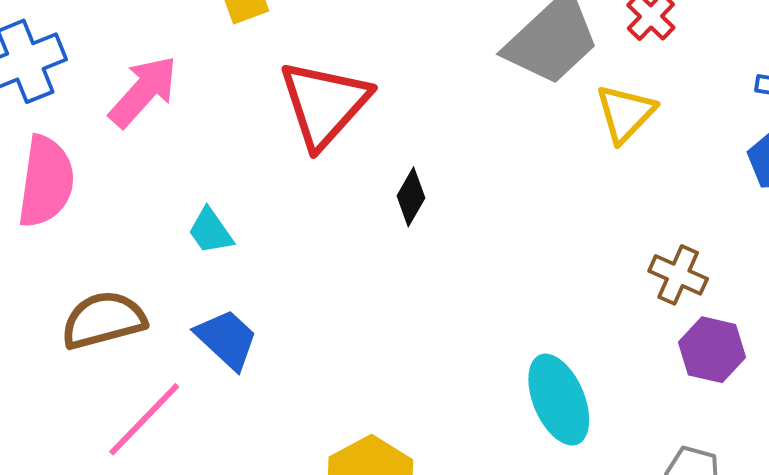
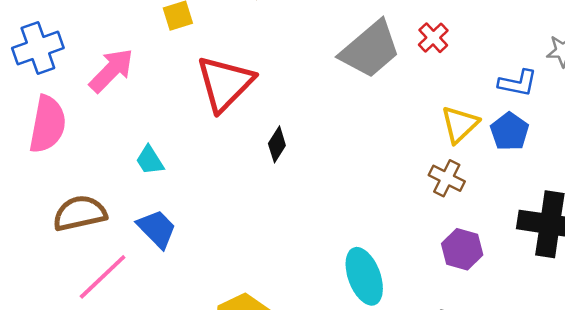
yellow triangle: (625, 113) -> (460, 124), moved
brown cross: (678, 275) -> (447, 178), moved

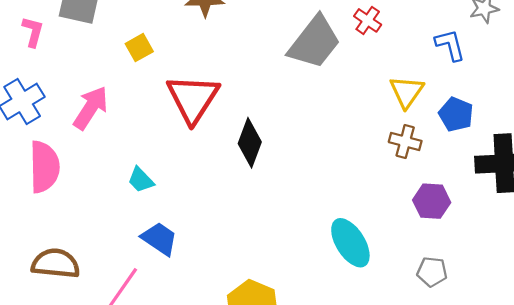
blue L-shape: (518, 83) -> (450, 45), turned -104
blue pentagon: (510, 131) -> (456, 114), moved
black diamond: (277, 144) -> (250, 143), size x1.5
brown semicircle: (80, 213) -> (56, 263), moved, turned 30

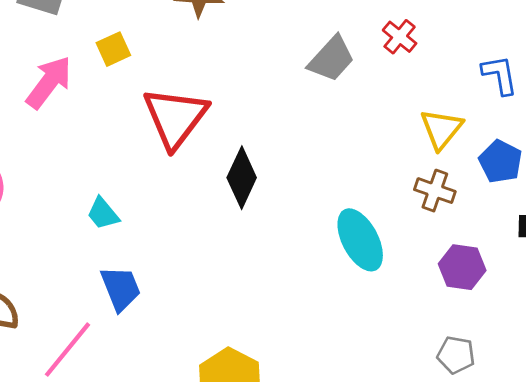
gray trapezoid: (314, 42) -> (331, 59), size x0.7
pink arrow: (91, 108) -> (49, 82), moved
blue trapezoid: (159, 239) -> (121, 288), turned 30
cyan ellipse: (350, 243) -> (360, 240), moved

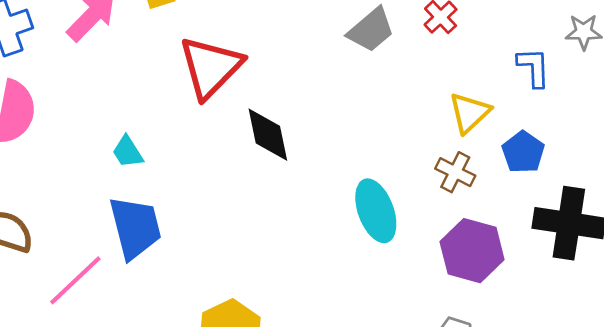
black diamond: (242, 178) -> (268, 135), turned -44
purple hexagon: (462, 267) -> (472, 251), size x1.4
blue trapezoid: (121, 288) -> (135, 227), size x1.4

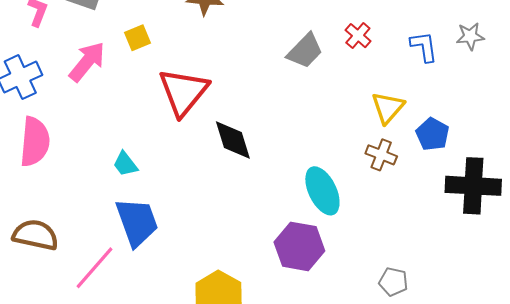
blue L-shape: (534, 67) -> (424, 47), moved
purple hexagon: (472, 251) -> (299, 246), moved

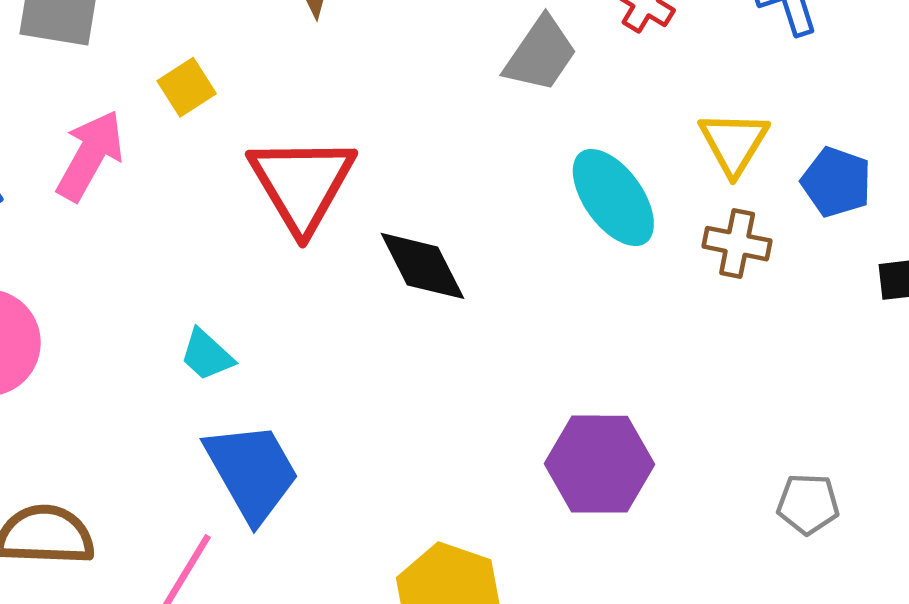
cyan ellipse: (322, 191) -> (613, 198), moved

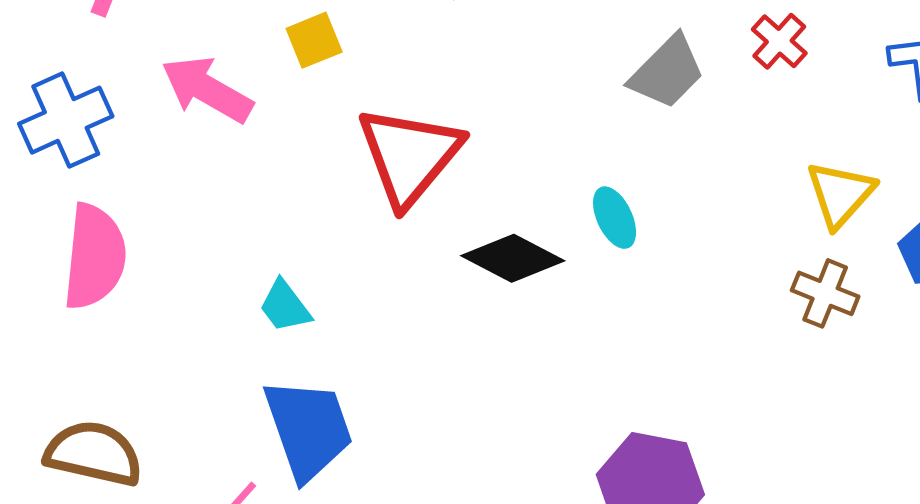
pink arrow: (90, 155) -> (207, 89), turned -100
cyan ellipse: (613, 198) -> (615, 218), moved, size x0.6
black diamond: (422, 266) -> (513, 258), turned -46

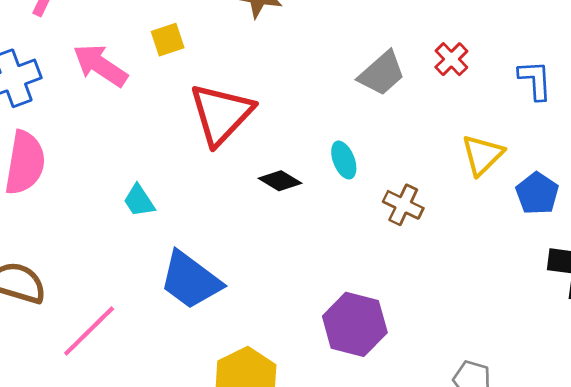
black diamond: (513, 258) -> (280, 181), size x0.7
brown cross: (825, 293) -> (403, 205), moved
blue trapezoid: (308, 429) -> (190, 280), moved, turned 142

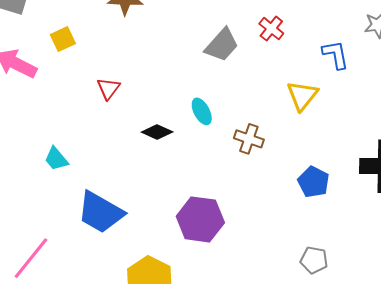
blue L-shape: (535, 80) -> (336, 55), moved
red triangle: (221, 114) -> (108, 88), size x0.5
blue pentagon: (537, 193) -> (314, 182), moved
purple hexagon: (355, 324) -> (200, 219), moved

